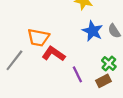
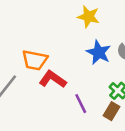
brown rectangle: (103, 81) -> (111, 111), turned -32

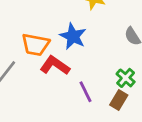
blue star: (99, 52) -> (73, 36), moved

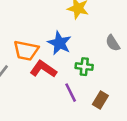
green cross: (126, 78) -> (84, 67), moved, turned -35

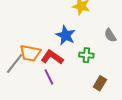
orange trapezoid: (26, 50) -> (30, 53), moved
purple line: (71, 93) -> (49, 77), moved

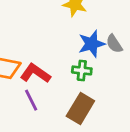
blue star: (66, 35) -> (92, 44), moved, turned 30
brown rectangle: (100, 83) -> (80, 108), moved, size x1.5

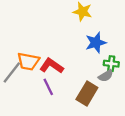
gray semicircle: (114, 44) -> (106, 76), moved, turned -88
green cross: (82, 70) -> (111, 64), moved

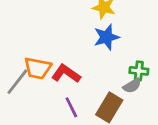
blue star: (96, 43) -> (106, 37), moved
purple line: (48, 87) -> (71, 107), moved

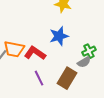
blue star: (106, 37) -> (59, 36), moved
green cross: (139, 71) -> (89, 51), turned -32

